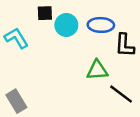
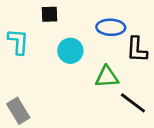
cyan circle: (66, 25) -> (70, 51), moved
cyan L-shape: (16, 38) -> (18, 42), turned 35

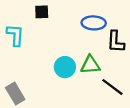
cyan circle: (70, 51) -> (65, 67), moved

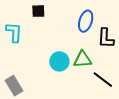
blue ellipse: (94, 23) -> (86, 21), turned -75

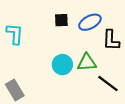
black square: (38, 11) -> (61, 20), moved
blue ellipse: (86, 21) -> (90, 22), turned 45

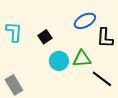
black square: (61, 20) -> (45, 37), moved, turned -32

